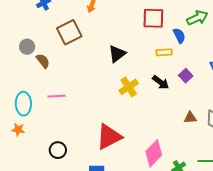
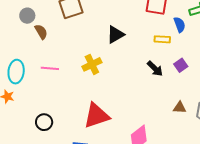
yellow cross: (129, 87) -> (92, 64), moved

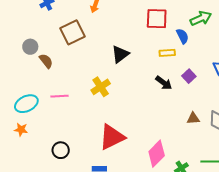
cyan ellipse: (16, 72) -> (26, 104), turned 65

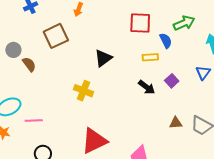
yellow cross: (101, 87) -> (83, 91), turned -36
pink line: (59, 96) -> (34, 120), moved

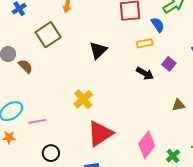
yellow cross: (83, 91) -> (83, 99), moved, turned 36

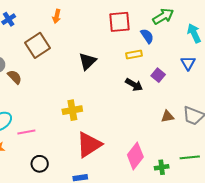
yellow cross: (83, 99) -> (72, 110), turned 30
green cross: (173, 156) -> (162, 167), turned 32

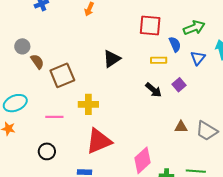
brown square: (37, 45) -> (62, 75), moved
blue triangle: (188, 63) -> (198, 58), moved
pink line: (26, 132) -> (54, 117), moved

